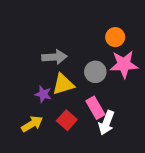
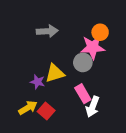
gray arrow: (54, 57) -> (47, 31), moved
pink star: (124, 64) -> (93, 47), moved
red square: (67, 120) -> (46, 111), moved

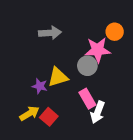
orange circle: (100, 32) -> (115, 32), moved

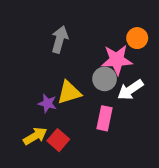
gray arrow: (50, 33) -> (60, 39), turned -70
pink rectangle: (87, 99) -> (105, 118), turned 42
white arrow: (98, 112) -> (130, 90), moved, turned 35

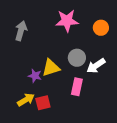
gray arrow: (60, 39) -> (21, 31), moved
pink star: (117, 60) -> (67, 21), moved
red square: (58, 140) -> (43, 103), turned 35

